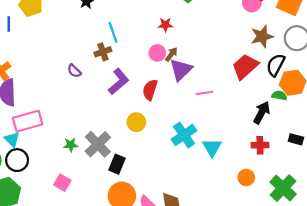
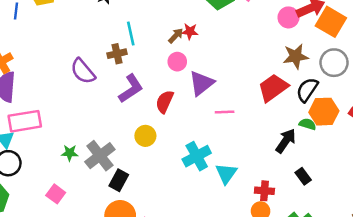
brown arrow: (171, 54) -> (176, 36), moved
purple semicircle: (74, 71) -> (83, 71), size x1.6
black rectangle: (296, 139) -> (303, 176), moved, turned 32
red cross: (260, 145) -> (264, 191), moved

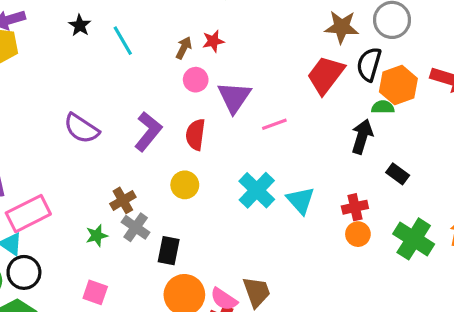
red star: (190, 31) -> (213, 41), moved
cyan line: (131, 33) -> (123, 41), moved
brown cross: (117, 54) -> (123, 200), moved
brown star: (296, 56) -> (342, 27), turned 30
gray cross: (100, 156) -> (136, 227), size x0.7

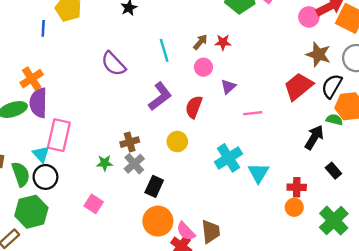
cyan line: (123, 41) -> (164, 50), moved
purple triangle: (234, 97) -> (228, 87), size x0.6
purple semicircle: (81, 128) -> (113, 64), moved
pink rectangle: (28, 214) -> (59, 135), turned -64

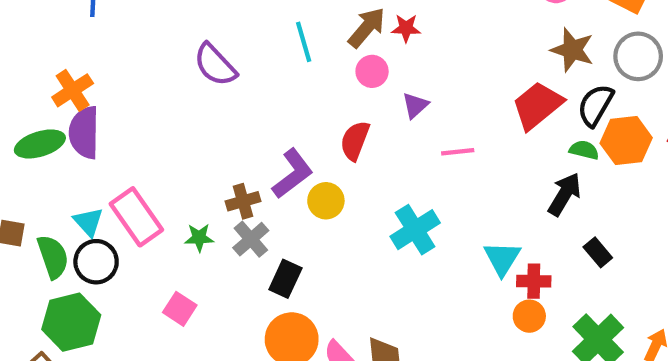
brown arrow: (200, 42) -> (367, 28), size x1.5
purple L-shape: (160, 96) -> (293, 174), moved
green semicircle: (334, 120) -> (584, 150), moved
pink rectangle: (59, 135) -> (136, 217), moved, turned -48
cyan triangle: (258, 173) -> (502, 258), moved

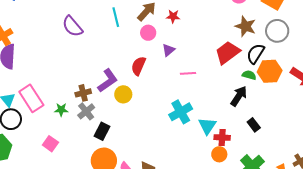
red star: (406, 28) -> (173, 16), moved
cyan cross: (415, 230) -> (181, 112), moved

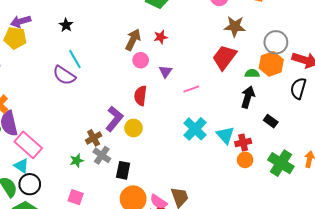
cyan line: (116, 17) -> (75, 59), moved
gray circle: (277, 31) -> (276, 42), moved
black semicircle: (256, 54) -> (298, 88), moved
pink rectangle: (31, 98) -> (28, 145), moved

